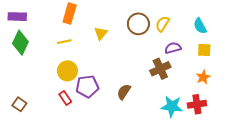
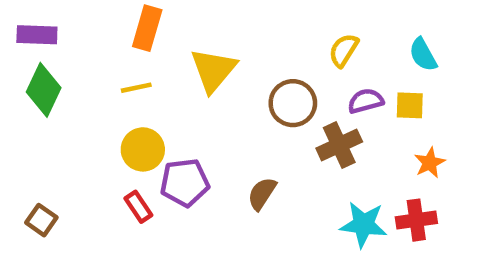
brown circle: (138, 24) -> (293, 103), moved
yellow triangle: (101, 33) -> (213, 70), size x1.6
yellow square: (204, 50) -> (410, 105), moved

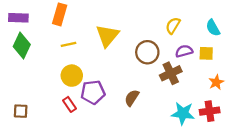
orange rectangle: (147, 28) -> (60, 14), moved
brown square: (41, 220) -> (21, 111), turned -32

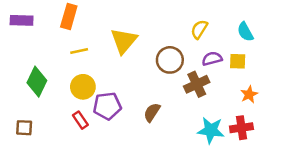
green diamond: (22, 46) -> (37, 82), moved

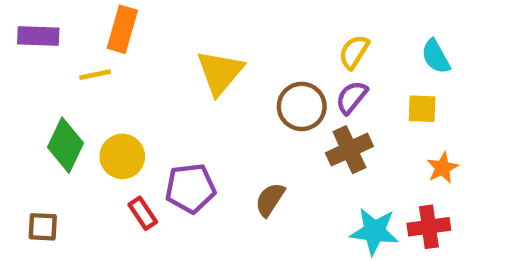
yellow line: (79, 51) -> (95, 75), moved
purple semicircle: (212, 59) -> (352, 97), moved, turned -36
yellow circle: (83, 87) -> (122, 156), moved

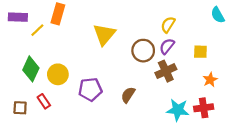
cyan semicircle: (436, 56) -> (218, 15), moved
yellow line: (95, 75) -> (37, 30), moved, turned -32
red rectangle: (143, 213) -> (44, 101), moved

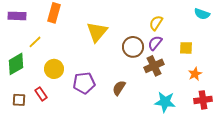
cyan semicircle: (218, 15) -> (202, 14), turned -42
yellow line: (37, 30) -> (35, 42), moved
green diamond: (31, 69) -> (16, 64), moved, turned 35
red cross: (204, 108) -> (203, 100), moved

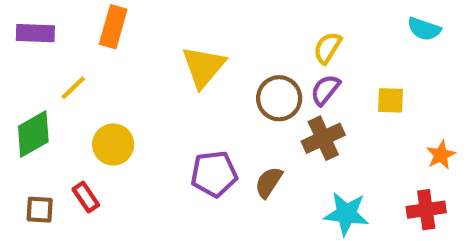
orange star: (195, 74) -> (441, 155), moved
purple pentagon: (84, 83) -> (214, 174), moved
brown semicircle: (119, 88) -> (269, 182), moved

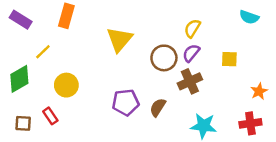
purple rectangle: (35, 33) -> (21, 20), turned 30

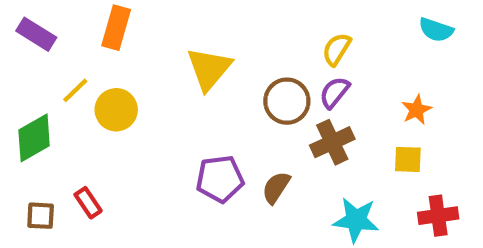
yellow square: (229, 59) -> (408, 159), moved
yellow circle: (66, 85) -> (116, 110), moved
orange star: (259, 91) -> (417, 110), moved

